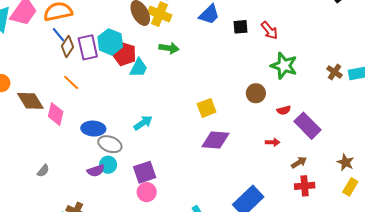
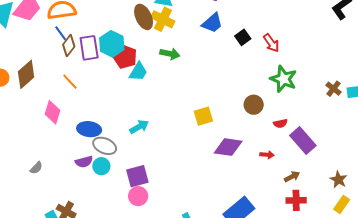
black square: (240, 27) -> (243, 37), turned -35
brown diamond: (30, 101) -> (26, 74), moved, turned 76
purple diamond: (216, 140) -> (228, 147), moved
purple semicircle: (96, 171) -> (84, 162), moved

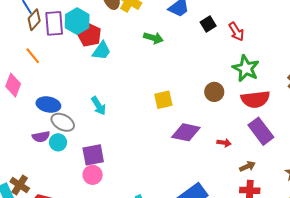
green arrow: (170, 54) -> (153, 38), moved
red semicircle: (280, 123) -> (255, 99), moved, size x2.0
cyan arrow: (139, 127) -> (98, 106), turned 84

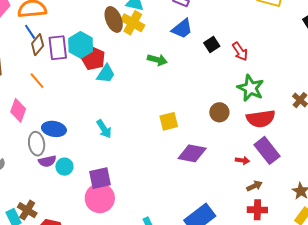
gray ellipse: (63, 122) -> (37, 144), moved, turned 55
red arrow: (224, 143) -> (242, 160), moved
pink circle: (93, 175) -> (100, 198), size x1.5

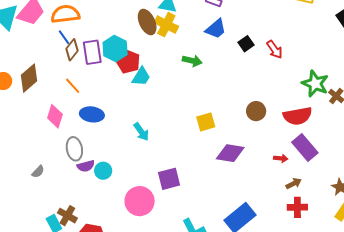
green star: (250, 88) -> (315, 84), moved
blue ellipse: (54, 129) -> (92, 114), moved
purple square: (100, 178) -> (169, 179), moved

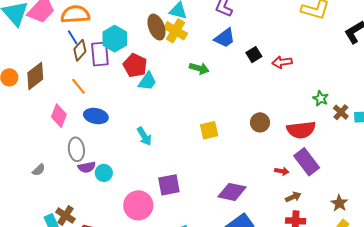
cyan hexagon: (115, 49) -> (115, 39), moved
red arrow: (275, 50) -> (282, 62), turned 114
green star: (315, 84) -> (321, 98), size x0.6
purple diamond: (230, 153) -> (232, 192), moved

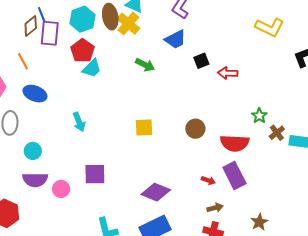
blue line: (73, 37) -> (42, 15), moved
cyan hexagon: (115, 39) -> (82, 19), moved
purple semicircle: (87, 167) -> (35, 180), moved, size x1.4
pink circle: (138, 205) -> (61, 189), size x0.6

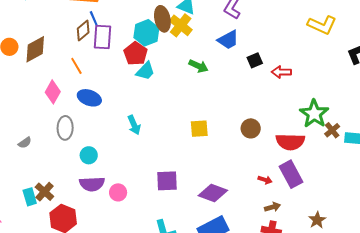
cyan hexagon: (82, 19) -> (146, 33), moved
green star: (259, 116) -> (314, 114), size x1.8
purple square: (95, 174) -> (167, 181), moved

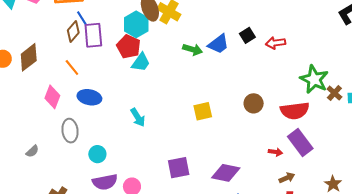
blue trapezoid: (228, 40) -> (219, 44), moved

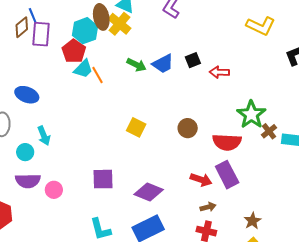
orange line: (72, 68) -> (98, 75), moved
yellow square: (203, 111) -> (136, 127), turned 30
cyan arrow: (138, 117) -> (44, 136), moved
red arrow: (275, 152) -> (201, 180), size x1.5

